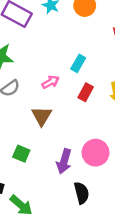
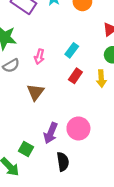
pink arrow: (50, 82) -> (39, 57), moved, turned 128
green square: (21, 154) -> (26, 149), moved

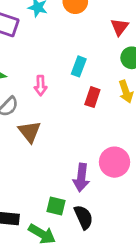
brown triangle: (35, 92) -> (29, 132), moved
black semicircle: (63, 162) -> (84, 217), moved

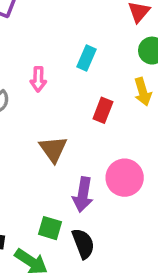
red rectangle: (92, 97) -> (103, 110), moved
brown triangle: (29, 132) -> (53, 149), moved

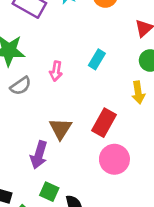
red rectangle: (103, 110) -> (104, 123), moved, size x1.4
purple arrow: (83, 195) -> (39, 155), moved

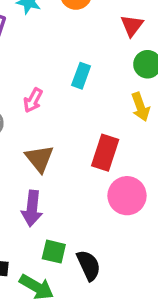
pink arrow: (56, 71) -> (33, 100), turned 30
brown triangle: (60, 129) -> (40, 159), moved

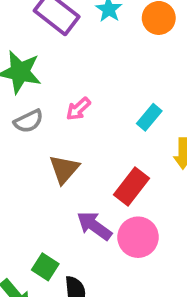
cyan rectangle: (81, 76) -> (149, 117), moved
purple arrow: (32, 208) -> (94, 226), moved, turned 100

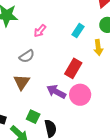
gray semicircle: (29, 121) -> (27, 56), moved
brown triangle: (64, 169) -> (22, 82), moved

